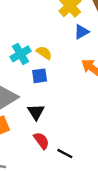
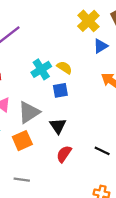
red semicircle: (41, 141) -> (64, 154), turned -108
black line: (65, 154) -> (102, 151), moved

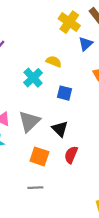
yellow semicircle: (64, 68) -> (54, 61), moved
blue square: (60, 90) -> (64, 93), moved, turned 35
orange square: (22, 141) -> (39, 156), moved, turned -36

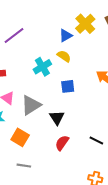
blue triangle: (86, 44) -> (66, 36), moved
blue square: (64, 93) -> (68, 86), turned -32
orange square: (39, 156) -> (20, 137), moved

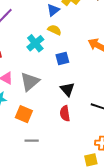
black triangle: (57, 118) -> (67, 89), moved
red semicircle: (62, 143) -> (65, 113), turned -35

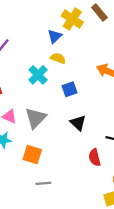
red semicircle: (65, 113) -> (95, 157), moved

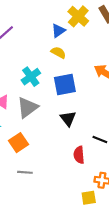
cyan cross: (38, 75) -> (31, 77), moved
blue square: (69, 89) -> (65, 84), size x1.5
orange square: (32, 155) -> (18, 143), turned 30

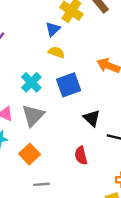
black triangle: (68, 119) -> (92, 118), moved
red semicircle: (79, 155) -> (81, 156), moved

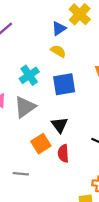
black triangle: (92, 118) -> (60, 125), moved
orange square: (30, 154) -> (41, 144), moved

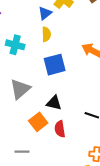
yellow semicircle: (58, 51) -> (46, 34), turned 64
cyan cross: (29, 75) -> (15, 45), moved, turned -36
black triangle: (60, 125) -> (54, 103), turned -35

